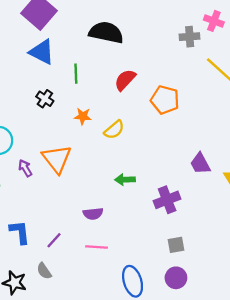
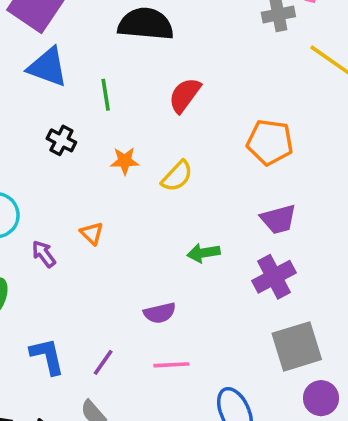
orange pentagon: (165, 100) -> (270, 142), moved
orange triangle: (57, 159) -> (92, 233), size x0.5
purple trapezoid: (200, 164) -> (278, 219), moved, turned -70
gray square: (176, 245) -> (297, 346), size x1.8
purple circle: (176, 278) -> (321, 398), moved

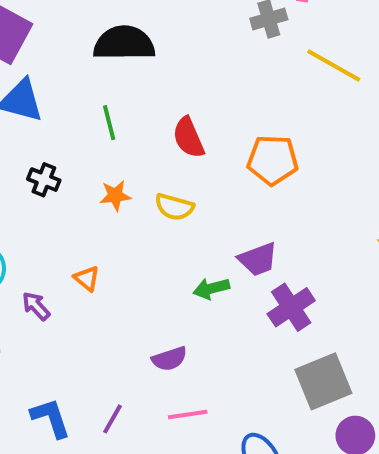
green line: (106, 95) -> (109, 123), moved
red semicircle: (185, 95) -> (188, 138), moved, turned -54
yellow semicircle: (177, 176) -> (174, 207), turned 68
purple trapezoid: (278, 219) -> (258, 259), moved

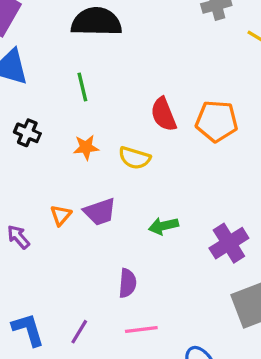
red semicircle: (188, 138) -> (164, 114), moved
purple trapezoid: (258, 259) -> (100, 212), moved
orange triangle: (87, 278) -> (61, 215), turned 30
purple semicircle: (169, 359) -> (127, 283), turned -68

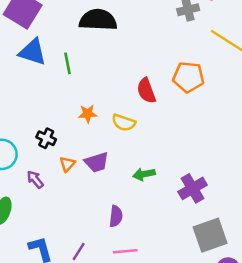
green line: (82, 87) -> (67, 63), moved
orange pentagon: (217, 121) -> (188, 77), moved
black cross: (27, 133) -> (46, 138), moved

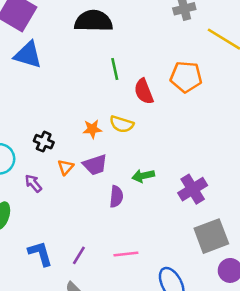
green line: (67, 63) -> (115, 69), moved
orange star: (88, 114) -> (92, 129), moved
purple semicircle: (116, 216) -> (116, 197), moved

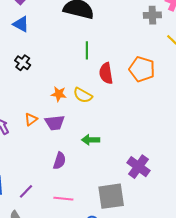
blue triangle: (28, 55) -> (21, 24), size x0.7
black cross: (44, 142) -> (23, 63), moved
purple cross: (193, 189) -> (138, 167), moved, turned -35
purple semicircle: (116, 197) -> (60, 161), moved
gray square: (211, 236) -> (111, 196), moved

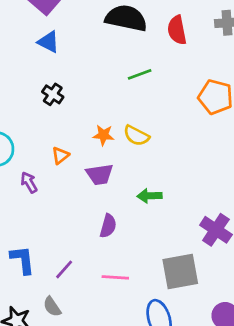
green line: (87, 50) -> (140, 74), turned 72
red semicircle: (106, 73) -> (177, 30), moved
orange triangle: (31, 119) -> (60, 155), moved

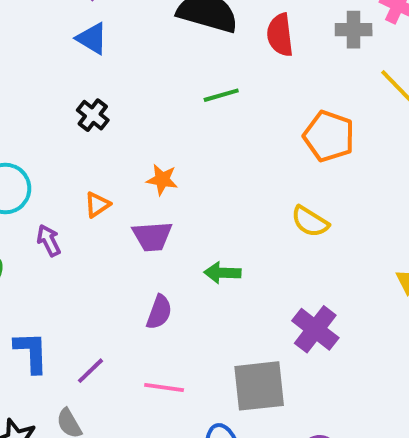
yellow semicircle: (136, 136) -> (310, 222), moved

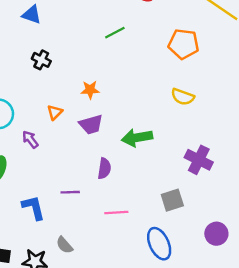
green arrow: (222, 273) -> (137, 138), size x1.4
purple line: (90, 371) -> (70, 192), moved, turned 54
gray square: (259, 386) -> (172, 200), size x0.7

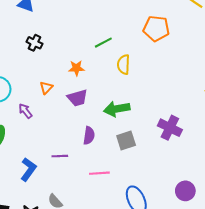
green line: (115, 33) -> (103, 43), moved
yellow semicircle: (183, 97) -> (124, 65), moved, turned 72
gray square: (172, 200) -> (126, 140), moved
blue L-shape: (33, 208) -> (28, 169), turned 50

